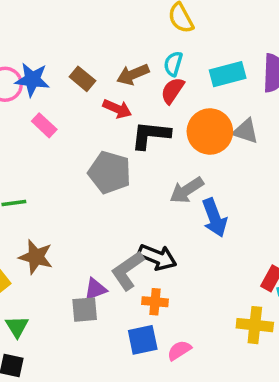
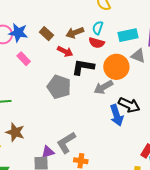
red semicircle: (172, 91) -> (97, 43), turned -112
gray triangle: (246, 131) -> (138, 56), moved
gray arrow: (187, 190) -> (103, 87), moved
black arrow: (157, 257) -> (129, 105), moved

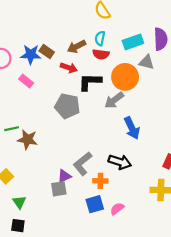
blue star: (18, 33) -> (31, 54), moved
black arrow: (129, 105) -> (120, 162), moved
brown star: (15, 132) -> (28, 140), moved

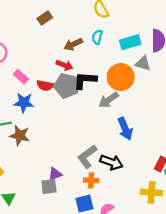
brown rectangle: (47, 51) -> (45, 18), moved, turned -72
blue star: (31, 54) -> (24, 103), moved
red semicircle: (101, 54) -> (45, 86), moved
gray pentagon: (67, 106) -> (67, 86), moved
gray L-shape: (83, 164) -> (87, 157), moved

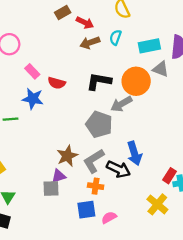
red arrow: (65, 65) -> (85, 23), moved
gray pentagon: (67, 86) -> (99, 124), moved
blue arrow: (125, 129) -> (134, 153), moved
brown star: (20, 136) -> (67, 156), moved, turned 30
yellow cross: (152, 192) -> (157, 204), turned 30

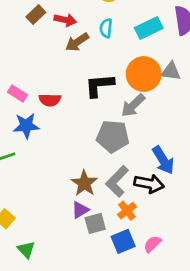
gray triangle: (161, 69) -> (171, 71), moved
orange cross: (96, 186) -> (127, 211), turned -32
gray square: (51, 189) -> (95, 223), moved

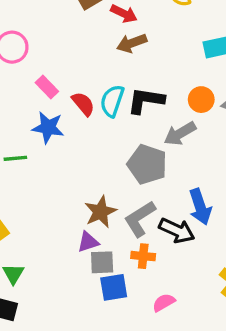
cyan semicircle: (106, 28) -> (112, 101), moved, size x1.4
orange circle: (144, 74) -> (201, 100), size x0.6
red semicircle: (50, 100) -> (83, 104), turned -145
orange cross: (127, 211) -> (143, 256), turned 30
blue square: (123, 241) -> (114, 287), moved

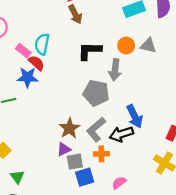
brown arrow: (132, 43) -> (75, 14), turned -90
cyan semicircle: (112, 101) -> (42, 44), moved
red semicircle: (83, 104) -> (36, 63), moved
gray arrow: (180, 134) -> (115, 70), turned -45
black arrow: (177, 230) -> (121, 134), turned 145

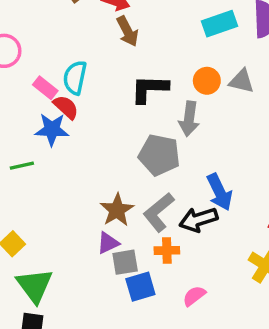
green triangle: (17, 177) -> (35, 286), size x1.6

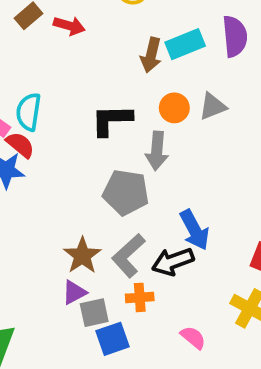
brown arrow: (127, 31) -> (151, 55), moved, turned 44
gray triangle: (242, 81) -> (213, 106), turned -32
pink semicircle: (194, 296) -> (193, 337), moved, turned 80

